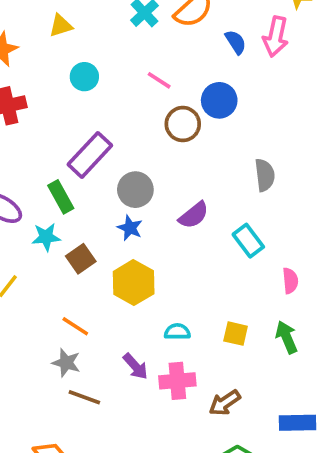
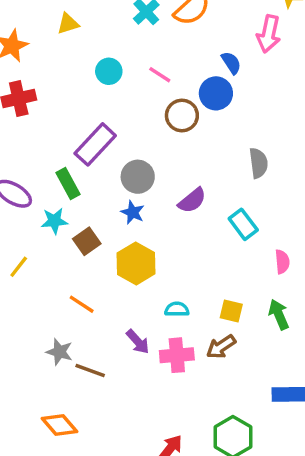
blue semicircle: (236, 42) -> (231, 63), moved
cyan circle: (84, 77) -> (109, 71), moved
gray star: (66, 363) -> (59, 352), moved
brown arrow: (225, 403) -> (221, 347), moved

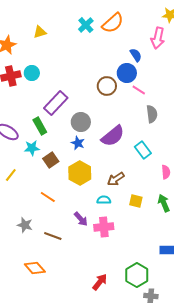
cyan circle: (109, 71) -> (32, 73), moved
pink line: (160, 75) -> (139, 90), moved
purple semicircle: (192, 201) -> (113, 136), size x1.4
brown arrow: (221, 347) -> (116, 179), moved
gray star: (59, 352) -> (25, 225), moved

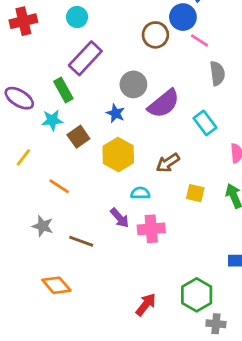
cyan circle: (32, 73) -> (77, 17), moved
gray circle: (81, 122) -> (133, 84), moved
orange line: (48, 197) -> (59, 186), moved
cyan semicircle: (104, 200) -> (140, 193), moved

